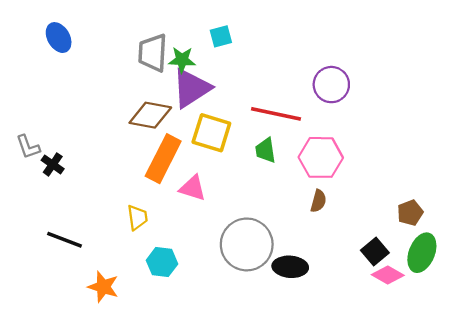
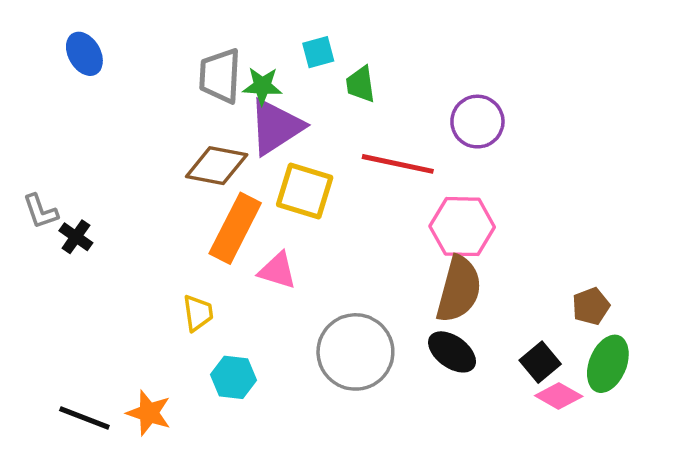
green trapezoid: (266, 150) -> (361, 84), moved
brown semicircle: (318, 201) -> (459, 289), size x2.0
black line: (64, 240) -> (84, 418), moved
black ellipse: (290, 267) -> (452, 352), moved, turned 32

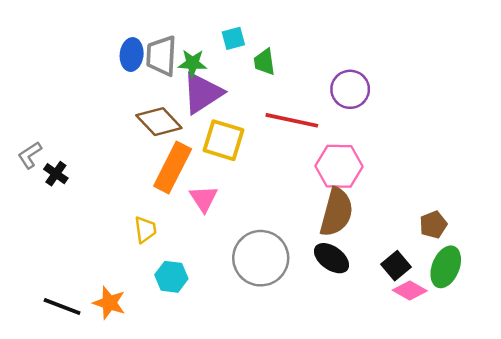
blue ellipse: (84, 54) -> (132, 55), moved, turned 36
brown diamond: (217, 166) -> (159, 122), turned 36
gray L-shape: (40, 211) -> (30, 155), turned 76
pink triangle: (278, 271) -> (204, 199), turned 40

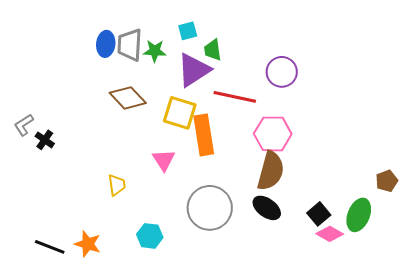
purple triangle: (202, 93) -> (194, 70), moved
orange rectangle: (173, 168) -> (204, 135), moved, turned -36
brown pentagon: (433, 225) -> (387, 181), moved
cyan hexagon: (171, 277) -> (150, 236), moved

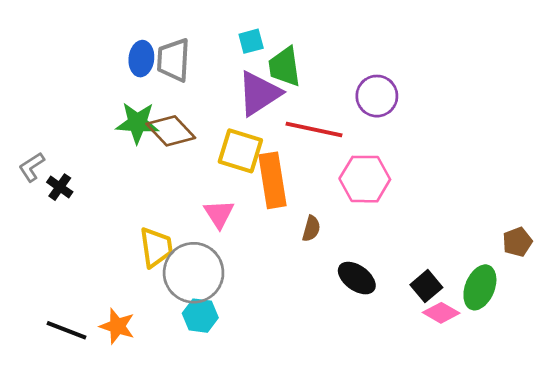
green trapezoid: (213, 50) -> (285, 67), size x1.4
green star: (155, 51) -> (137, 123), moved, size x1.4
brown semicircle: (271, 171) -> (311, 229), moved, size x0.5
yellow trapezoid: (117, 185) -> (156, 247), size x1.4
gray circle: (210, 208) -> (194, 273), moved

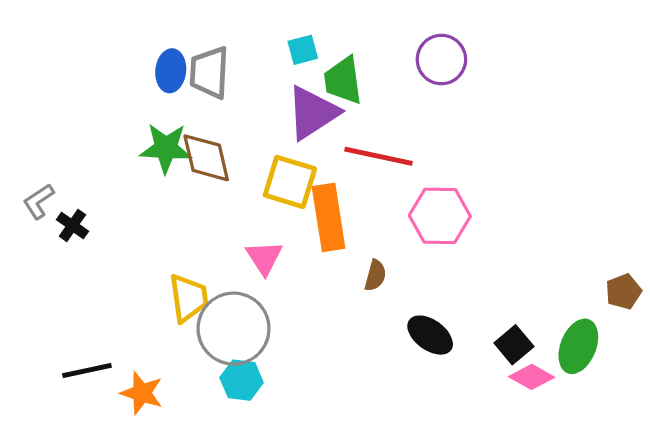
purple circle: (377, 96) -> (441, 60), moved
brown diamond: (171, 131) -> (206, 158), turned 30
black line: (66, 330) -> (87, 370), moved, turned -33

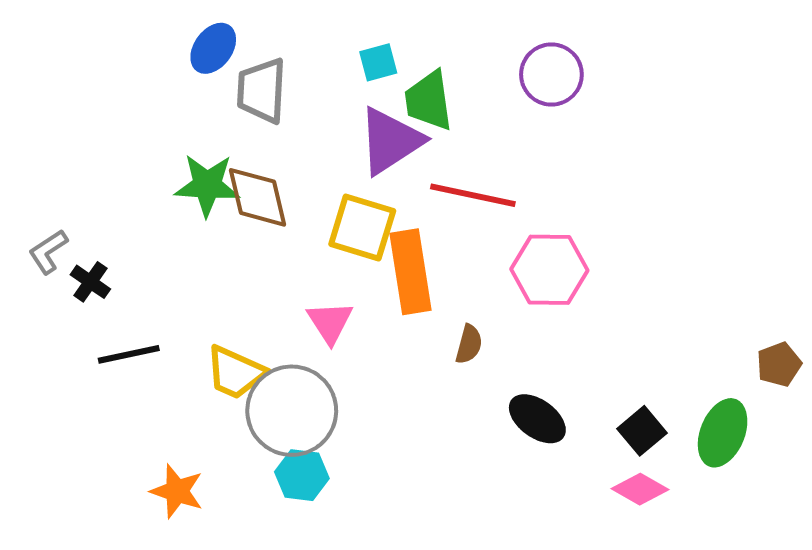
blue ellipse: (171, 71) -> (213, 48), moved, turned 30
yellow trapezoid: (188, 298) -> (235, 372), turned 122
black line: (87, 370) -> (129, 354), moved
pink diamond: (532, 377) -> (640, 489), moved

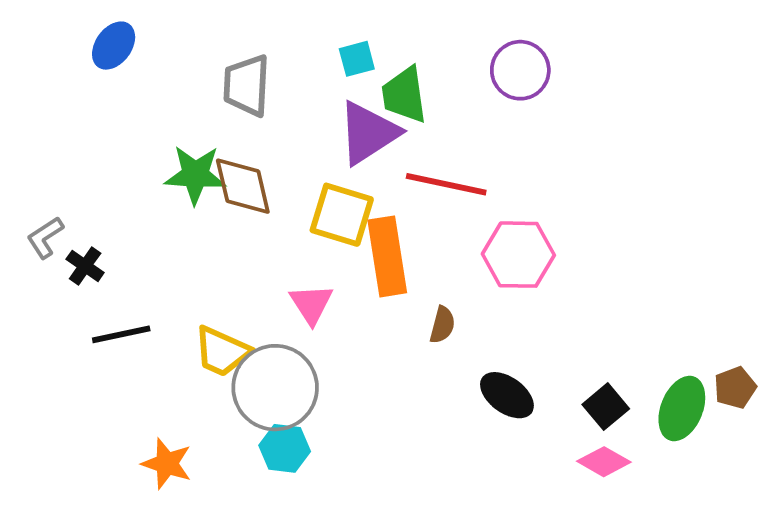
blue ellipse: (213, 48) -> (114, 46), moved
brown pentagon: (779, 364) -> (735, 388), moved

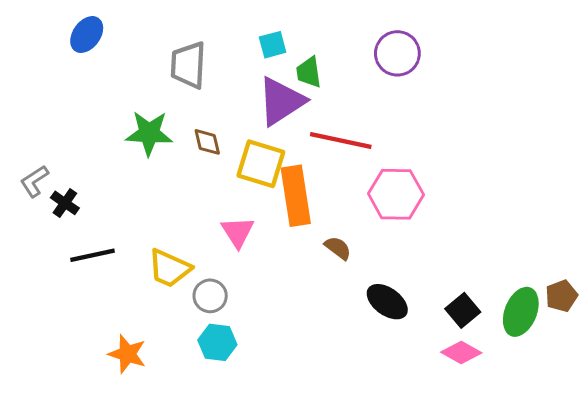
green trapezoid: (404, 95) -> (309, 72), size x0.7
brown diamond: (243, 186) -> (207, 142), moved, size x0.6
brown semicircle: (442, 325) -> (338, 248), turned -68
gray circle: (275, 388) -> (210, 296), size x0.5

